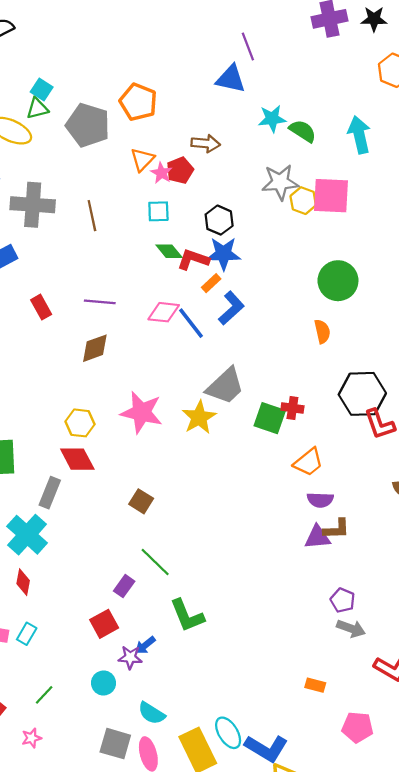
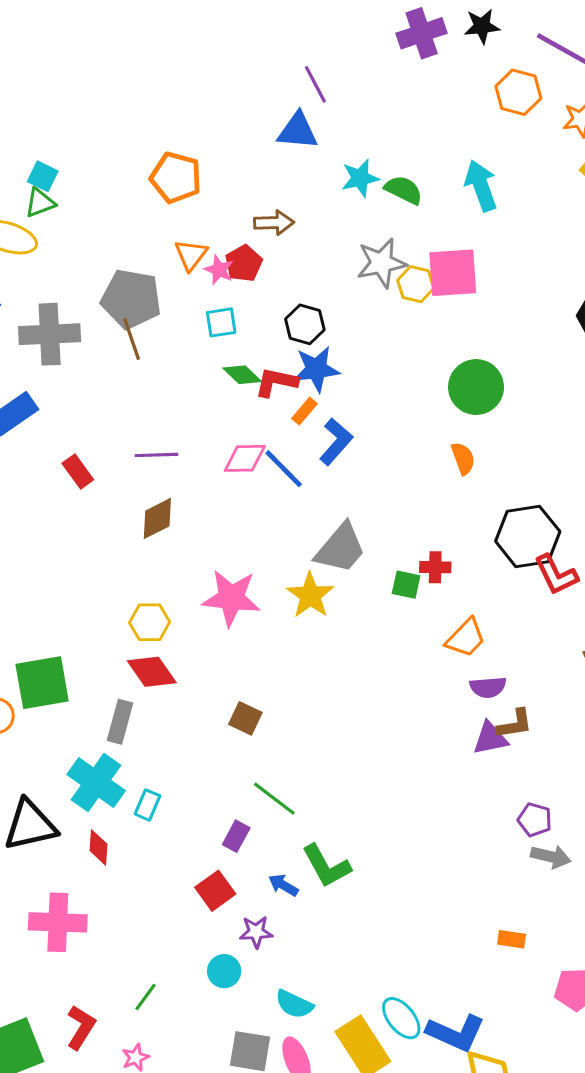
gray pentagon: (88, 125) -> (131, 299), moved
green square: (270, 418) -> (406, 585), size x0.7
cyan rectangle: (27, 634) -> (147, 805), moved
blue arrow: (145, 645) -> (283, 885), moved, turned 75

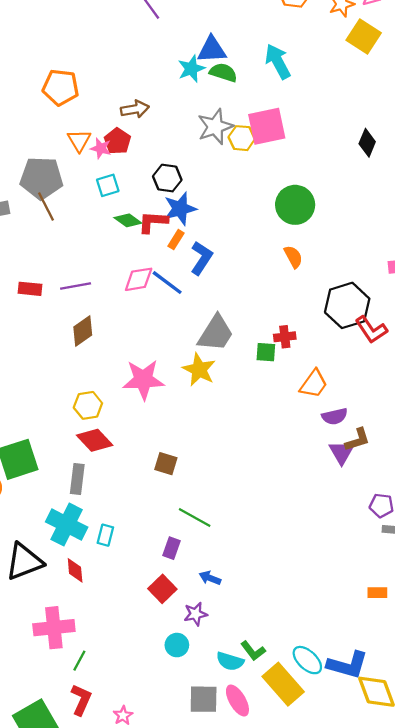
blue triangle: (298, 131) -> (212, 50), moved
red rectangle: (78, 472) -> (30, 289), moved, turned -40
purple triangle: (490, 738) -> (342, 452), turned -40
green L-shape: (326, 866) -> (253, 651), moved, size x0.7
green line: (146, 997) -> (79, 661), moved

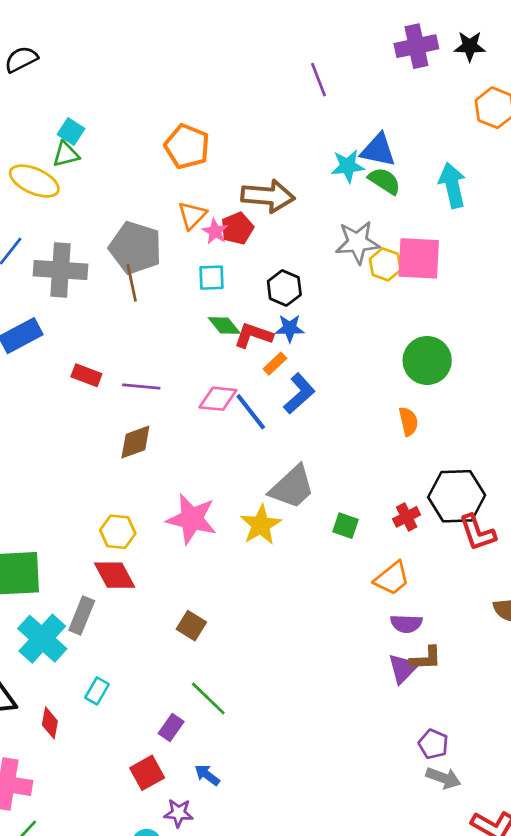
brown arrow: (135, 109) -> (268, 196), size x1.5
blue star: (180, 209) -> (290, 328), size x0.7
red cross: (285, 337) -> (407, 517), moved, turned -35
cyan cross: (67, 525) -> (42, 639), moved

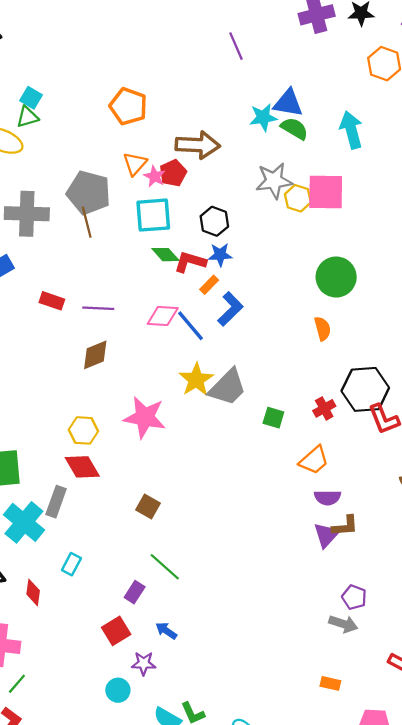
cyan square: (212, 278) -> (153, 215), size x1.6
yellow star: (261, 525) -> (196, 380), moved
gray arrow: (443, 778) -> (343, 624), moved

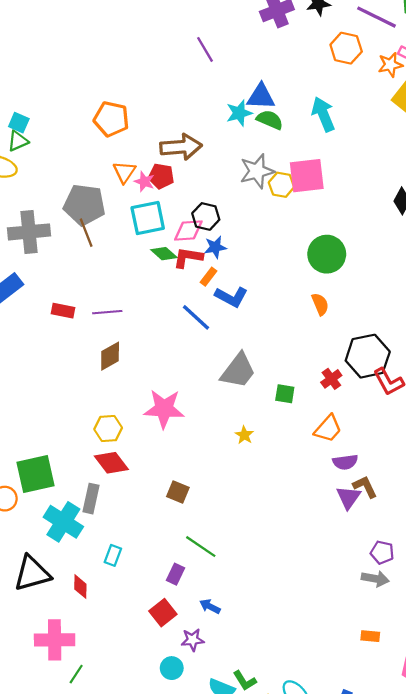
red pentagon: (173, 173) -> (161, 176), turned -30
blue L-shape: (230, 309) -> (231, 297), turned 80
pink diamond: (163, 316) -> (188, 231), moved
yellow star: (196, 380) -> (244, 435), moved, size x0.6
brown L-shape: (345, 526) -> (365, 487), turned -104

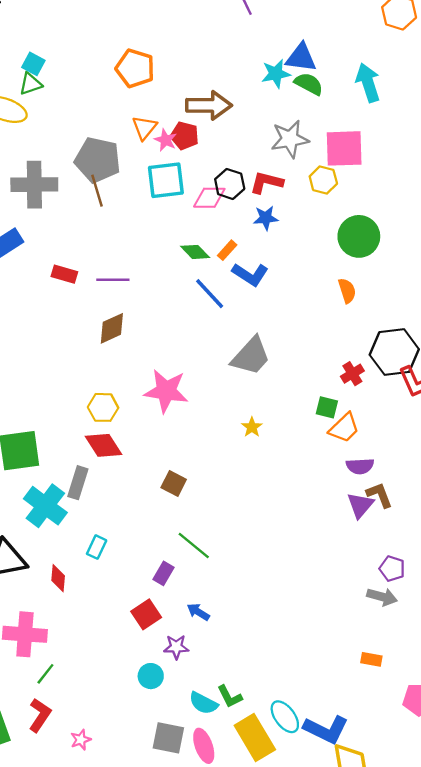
yellow hexagon: (281, 185) -> (323, 180), moved
blue star: (215, 247) -> (266, 218), moved
green diamond: (164, 254) -> (195, 252), moved
red L-shape: (188, 257) -> (266, 182), moved
green square: (285, 394) -> (327, 407), moved

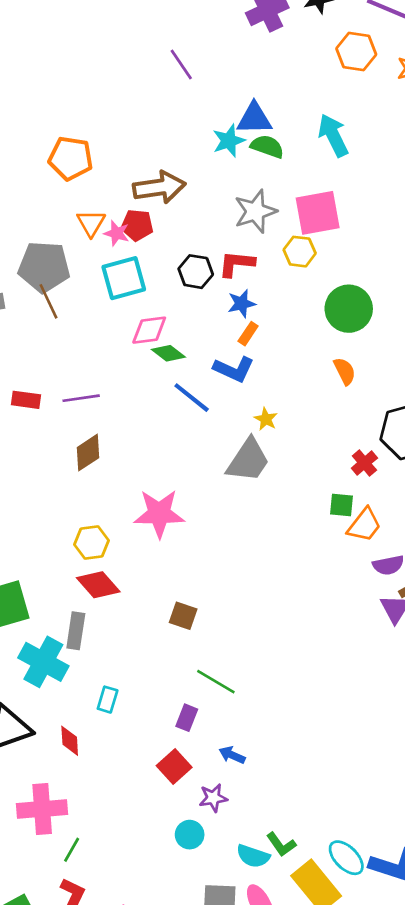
pink diamond: (209, 198) -> (149, 330), moved
orange rectangle: (227, 250) -> (248, 334), moved
yellow star: (252, 427) -> (266, 419), moved

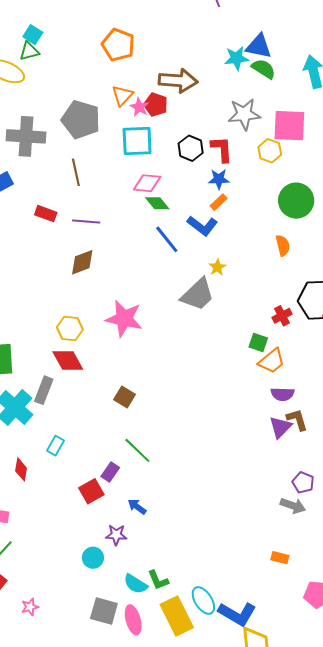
red L-shape: (236, 264) -> (222, 149), turned 68
brown line: (48, 301) -> (76, 172), moved
red square: (174, 766) -> (91, 491), moved

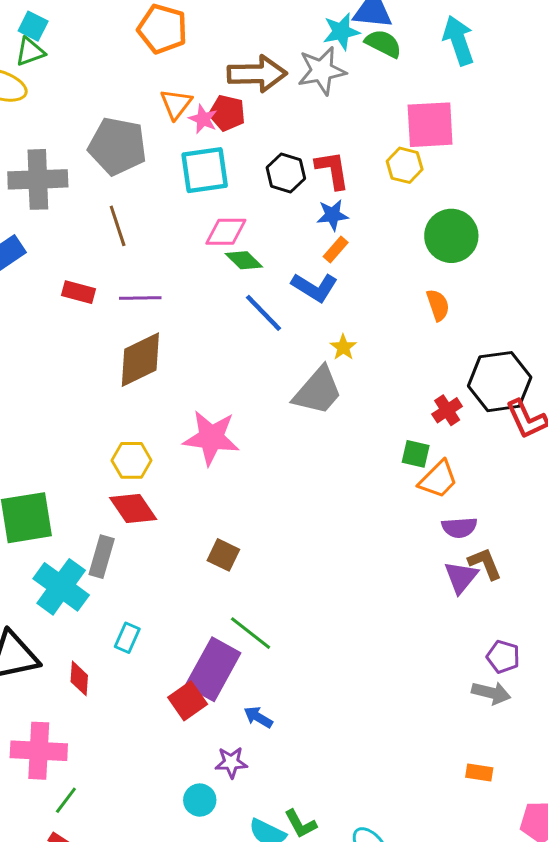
gray star: (244, 114) -> (322, 71), moved
brown diamond: (82, 262) -> (140, 360), size x1.4
purple rectangle: (110, 472) -> (213, 669), size x2.0

